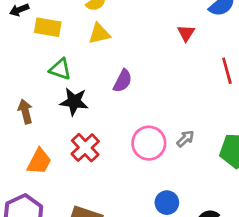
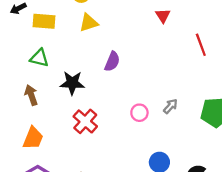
green triangle: (60, 69) -> (39, 58), moved
pink circle: (149, 143) -> (139, 113), size x0.6
orange trapezoid: (39, 161) -> (33, 138), moved

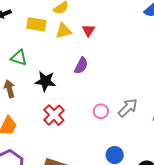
red triangle: (163, 16) -> (88, 30), moved
yellow rectangle: (44, 21) -> (36, 24), moved
gray arrow: (170, 106) -> (128, 108), size x1.5

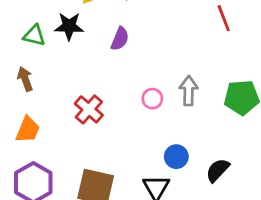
black star: (45, 81) -> (69, 26), moved
gray arrow: (128, 108) -> (189, 91), turned -40

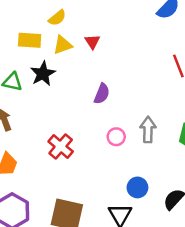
black star: (69, 26) -> (43, 74), turned -30
purple semicircle: (120, 39) -> (102, 94), moved

